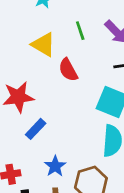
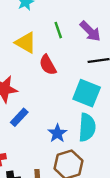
blue star: (55, 166) -> (57, 133), moved

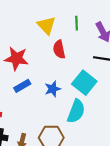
blue star: (57, 133) -> (53, 89), moved

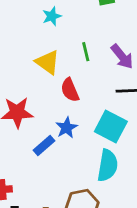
blue rectangle: (22, 86) -> (44, 146), moved
blue star: (53, 89) -> (67, 128), moved

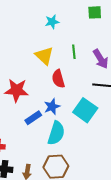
cyan semicircle: (108, 165) -> (56, 133), moved

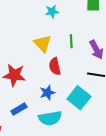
blue rectangle: (33, 118) -> (19, 109), moved
cyan semicircle: (56, 133) -> (50, 118), turned 60

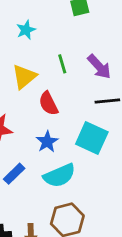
yellow triangle: (43, 44) -> (24, 77), turned 48

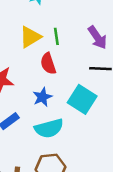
green line: (62, 64) -> (56, 36), moved

